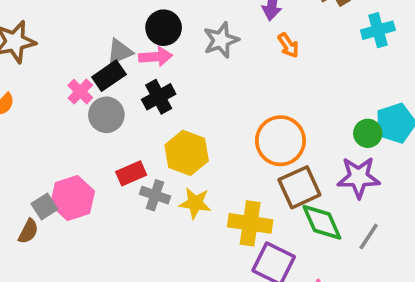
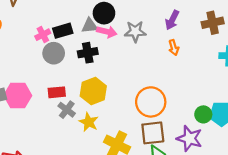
gray triangle: (120, 52) -> (90, 26), moved
pink arrow: (156, 57) -> (107, 32), moved

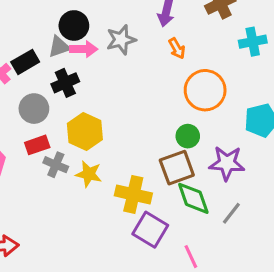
gray circle: (54, 53) -> (34, 109), moved
orange circle: (151, 102) -> (205, 90), moved
green circle: (203, 114) -> (188, 136), moved

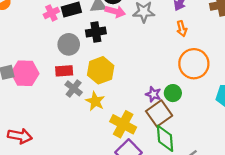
purple star: (227, 163) -> (153, 94), moved, size x0.6
brown square: (177, 168) -> (159, 113), turned -30

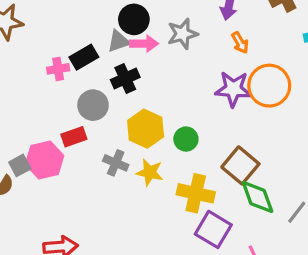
pink cross: (51, 13) -> (58, 69), turned 32
red rectangle: (64, 71) -> (74, 137), moved
green circle: (173, 93) -> (186, 139), moved
purple star: (153, 94) -> (233, 89), moved, size x1.6

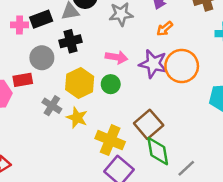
orange arrow: (240, 43) -> (165, 29), turned 70
pink arrow: (144, 44) -> (116, 57), moved
green circle: (186, 139) -> (111, 84), moved

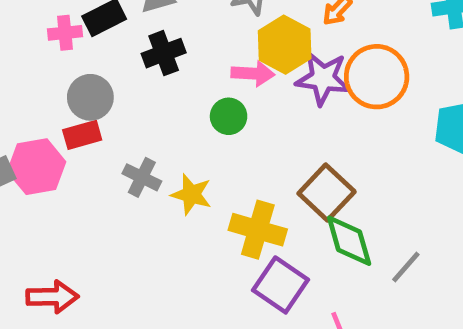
gray circle: (42, 58) -> (90, 97), moved
yellow hexagon: (80, 83) -> (285, 45), moved
green circle: (111, 84) -> (229, 116), moved

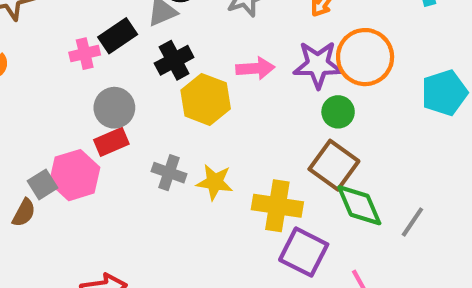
yellow hexagon: (285, 45) -> (206, 99), moved
green circle: (229, 116) -> (338, 112), moved

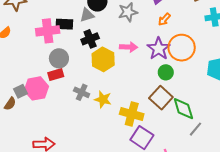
black rectangle: (118, 36) -> (64, 24), turned 30
pink cross: (85, 54) -> (48, 31), size x1.6
purple star: (318, 65) -> (159, 49), turned 30
green diamond: (359, 205) -> (183, 109), moved

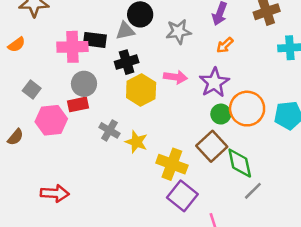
orange circle: (182, 48) -> (247, 109), moved
gray square: (20, 91) -> (32, 90), moved, turned -32

